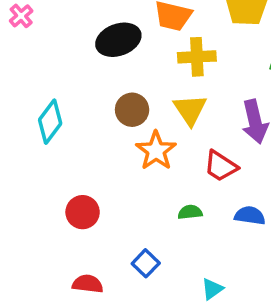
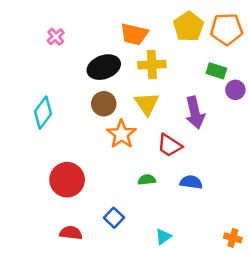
pink cross: (21, 16) -> (56, 37), moved
black ellipse: (118, 40) -> (104, 67), moved
red circle: (83, 212) -> (67, 180), size x1.4

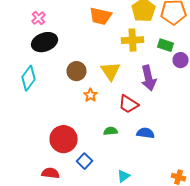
yellow cross: (152, 65) -> (132, 40), moved
black ellipse: (104, 67) -> (44, 42), moved
orange star: (121, 134) -> (90, 95), size x0.6
red circle: (67, 180) -> (64, 139), moved

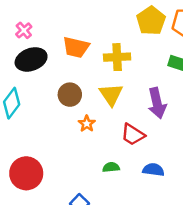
orange trapezoid: (100, 16) -> (76, 47), moved
yellow cross: (132, 40) -> (117, 57), moved
red circle: (64, 139) -> (26, 173), moved

